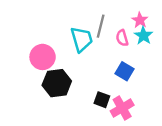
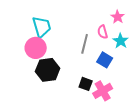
gray line: (101, 26) -> (85, 44), moved
cyan star: (143, 36) -> (121, 41), moved
cyan trapezoid: (82, 39) -> (42, 27), moved

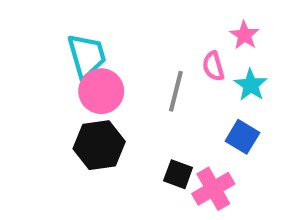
pink circle: (36, 48) -> (101, 91), moved
blue square: (105, 60) -> (242, 137), moved

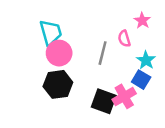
cyan star: (251, 85) -> (146, 60), moved
black square: (178, 174) -> (104, 101), size x1.5
pink cross: (213, 189) -> (124, 96), moved

